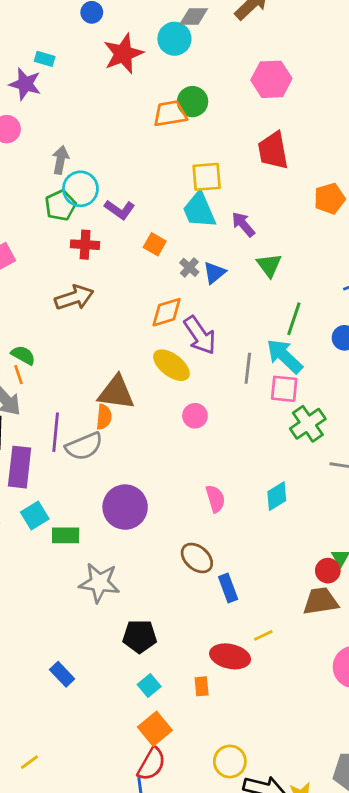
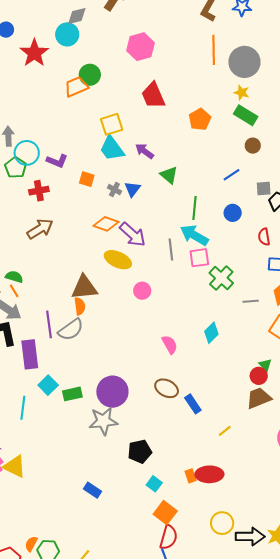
orange diamond: (167, 312) -> (106, 224), turned 50
purple circle: (125, 507) -> (112, 392), moved
red ellipse: (230, 656) -> (209, 474), moved

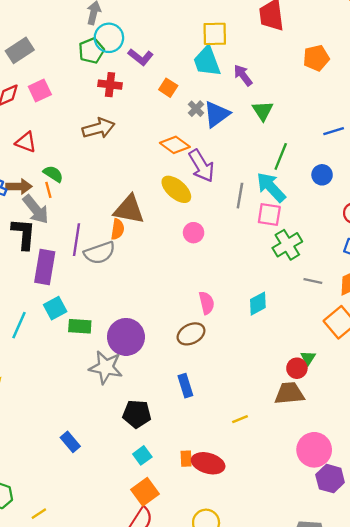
blue triangle: (133, 189) -> (217, 114), size x1.4
brown ellipse: (167, 388) -> (191, 334), moved, turned -70
blue rectangle: (193, 404) -> (185, 386), moved

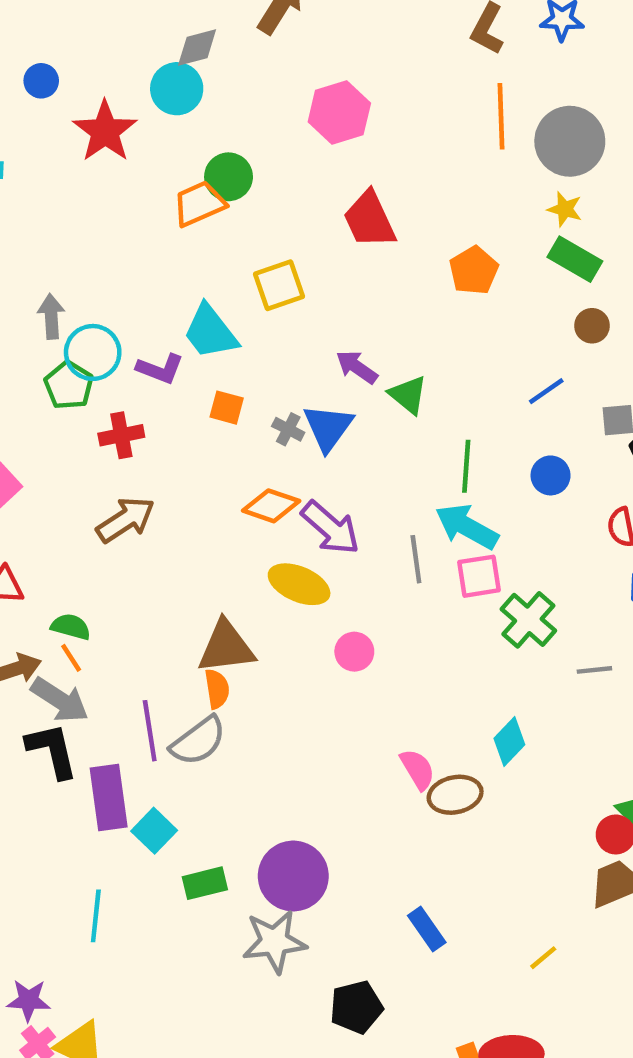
cyan trapezoid: (207, 61) -> (210, 332), moved
purple arrow: (243, 75) -> (357, 367), moved
cyan square: (55, 308) -> (154, 831), moved
brown ellipse: (191, 334) -> (455, 795), moved, turned 32

